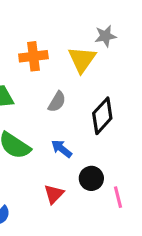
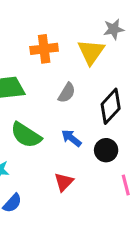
black circle: (91, 178) -> (106, 150), moved

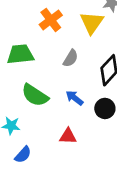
orange cross: (44, 49) -> (51, 20), turned -30
red triangle: (64, 182) -> (68, 136), turned 48

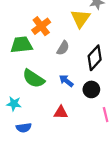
orange cross: (51, 20) -> (41, 26), moved
blue semicircle: (23, 155) -> (24, 128), turned 40

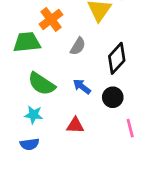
cyan star: (14, 104) -> (34, 115), moved

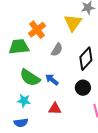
blue arrow: (82, 87) -> (52, 80), moved

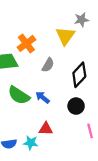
cyan star: (24, 101) -> (31, 143), moved

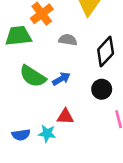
gray semicircle: (48, 65) -> (68, 40), turned -112
blue arrow: (43, 97) -> (61, 79), turned 112

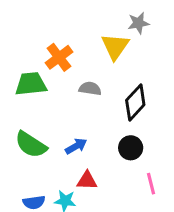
green semicircle: (33, 76) -> (31, 145), moved
blue arrow: (61, 79) -> (76, 146), moved

